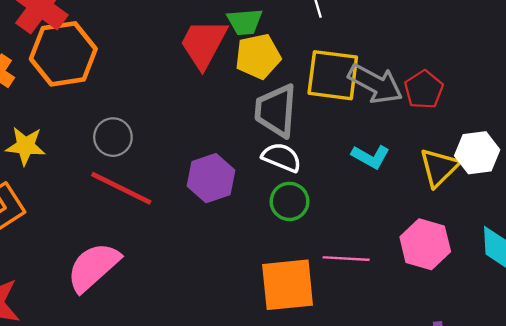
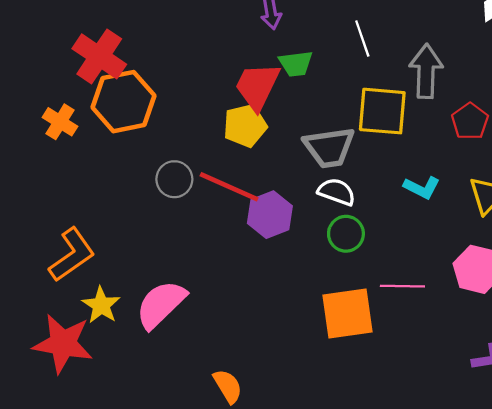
yellow pentagon: (258, 56) -> (245, 126), moved
gray arrow: (375, 84) -> (426, 71), moved, turned -114
gray trapezoid: (276, 111) -> (329, 147), turned -100
yellow star: (25, 146) -> (101, 305), moved, turned 30
red line: (121, 188) -> (229, 187), moved

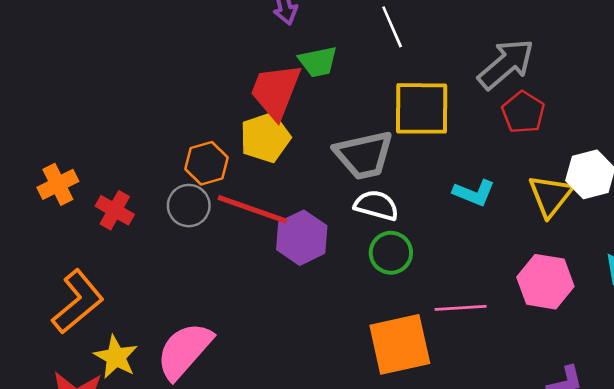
red cross: (99, 56) -> (115, 210), moved, size x0.6
gray arrow: (426, 71) -> (506, 64), moved, turned 52
orange hexagon: (124, 102) -> (206, 163), moved, size x0.6
orange cross: (60, 122) -> (58, 184), moved, turned 36

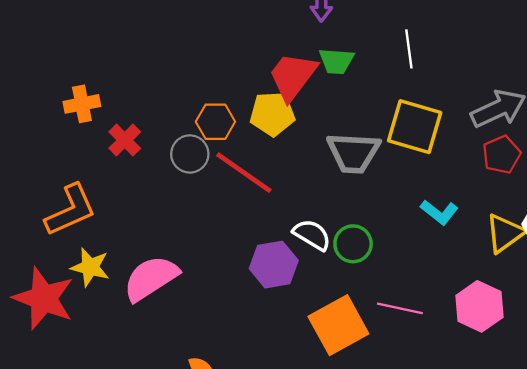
white semicircle: (376, 205) -> (312, 235), moved
purple hexagon: (302, 238) -> (274, 265), moved
orange square: (400, 344) -> (338, 325), turned -32
yellow star: (116, 357) -> (90, 267), turned -30

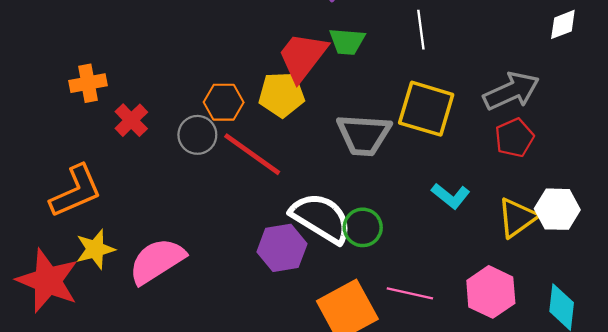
white semicircle: (312, 235) -> (321, 218), size x1.6
yellow star: (90, 267) -> (95, 249), turned -30

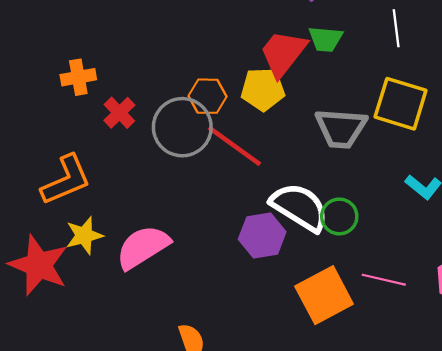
gray circle: (197, 135) -> (182, 127), size x1.6

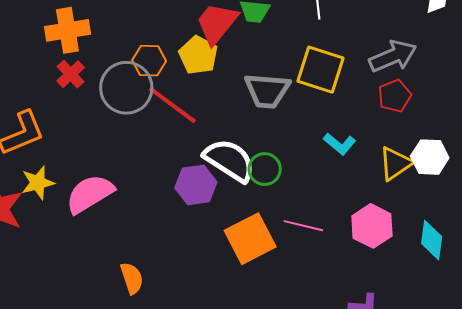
orange cross: (78, 77) -> (67, 30), moved, size x1.4
yellow pentagon: (263, 89) -> (198, 55), turned 30

